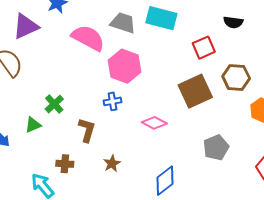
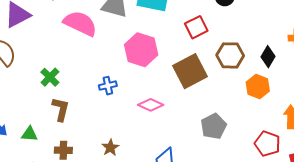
pink hexagon: (125, 66) -> (141, 50), moved
green cross: (54, 104) -> (50, 77), moved
green triangle: (33, 125) -> (29, 134), moved, turned 30
brown L-shape: (87, 130) -> (61, 109), moved

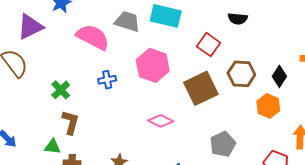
red square: (196, 27) -> (209, 45), turned -30
blue cross: (108, 86) -> (107, 80), moved
green triangle: (29, 134) -> (53, 147), moved

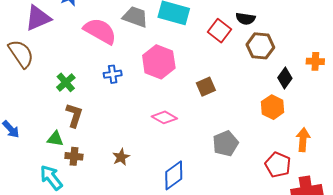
red square: (209, 45) -> (219, 31), moved
brown hexagon: (241, 74) -> (260, 46), moved
brown square: (201, 88) -> (206, 87), size x0.6

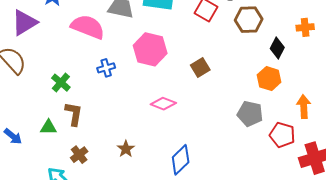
green triangle: (55, 139) -> (48, 127), moved
gray pentagon: (225, 143) -> (250, 114), moved, turned -30
brown cross: (74, 156) -> (79, 155), turned -36

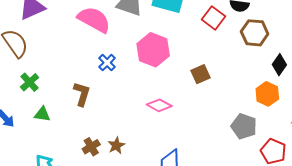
blue cross: (106, 68) -> (107, 63), turned -36
green cross: (61, 83) -> (30, 82), moved
brown L-shape: (74, 114) -> (82, 94), moved
brown cross: (79, 155) -> (91, 147), moved

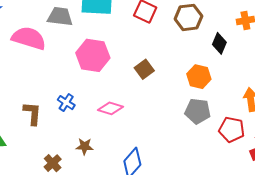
blue cross: (107, 63) -> (66, 103), moved
orange hexagon: (267, 94) -> (199, 77), moved
brown star: (116, 145) -> (85, 146), moved, turned -30

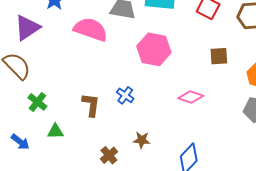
brown square: (144, 69) -> (219, 56), moved, turned 30
pink diamond: (110, 108) -> (191, 97), moved

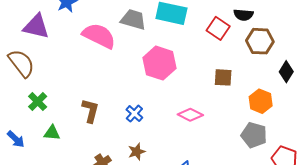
purple triangle: (27, 28) -> (36, 26), turned 40
blue cross: (125, 95) -> (134, 114), moved
brown star: (142, 140) -> (137, 152), turned -30

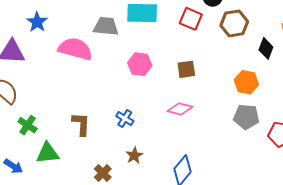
pink hexagon: (159, 63) -> (140, 64), size x0.7
brown square: (223, 77) -> (186, 69), moved
green triangle: (52, 133) -> (48, 153), size x1.4

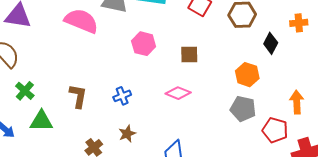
blue cross: (125, 118) -> (122, 96), turned 30

